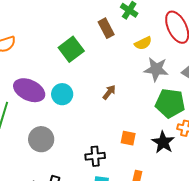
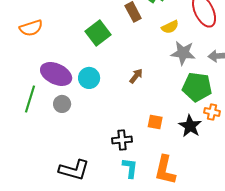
gray circle: (41, 139) -> (62, 104), moved, size x0.7

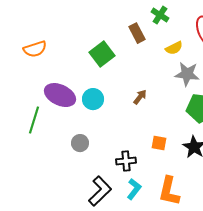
gray circle: (62, 104) -> (80, 143), moved
cyan L-shape: (130, 168) -> (134, 189), turned 30
black L-shape: (74, 170) -> (100, 191), moved, turned -60

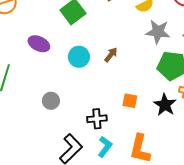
purple ellipse: (60, 95) -> (39, 44), moved, size x0.7
cyan circle: (93, 99) -> (79, 57), moved

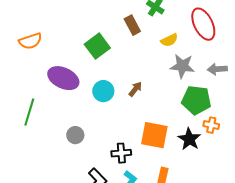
purple ellipse: (39, 44) -> (63, 78), size x1.4
orange square: (130, 101) -> (154, 135), size x1.8

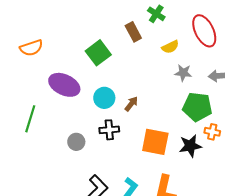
gray star: (182, 66) -> (183, 73), size x0.7
brown arrow: (135, 89) -> (131, 104), moved
black star: (189, 139) -> (190, 146), turned 30
black cross: (121, 153) -> (109, 130), moved

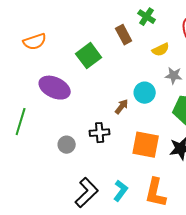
orange semicircle: (31, 48) -> (35, 42), moved
cyan circle: (104, 98) -> (145, 93), moved

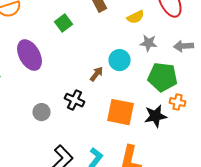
green square: (89, 56) -> (64, 23), size x0.7
purple ellipse: (55, 88) -> (30, 55), turned 36
black cross: (100, 133) -> (74, 100), turned 30

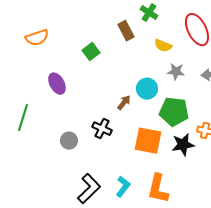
yellow semicircle: (136, 17) -> (163, 46), turned 48
purple ellipse: (30, 55) -> (57, 84), size x0.7
green pentagon: (162, 77) -> (174, 112), moved

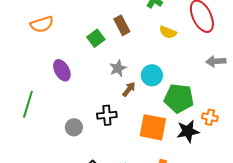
brown rectangle: (126, 31) -> (122, 25), moved
gray star: (176, 72) -> (118, 68), moved, turned -30
black cross: (102, 129) -> (107, 115), turned -30

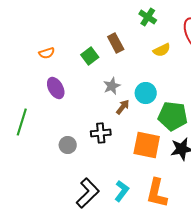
orange semicircle: (42, 24) -> (47, 53), moved, size x0.7
yellow semicircle: (168, 32) -> (162, 50), turned -48

